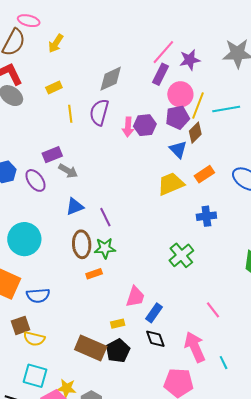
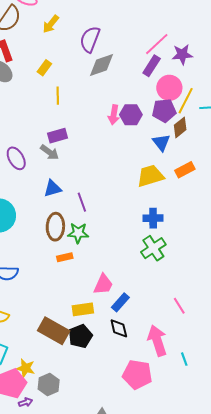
yellow rectangle: (54, 87) -> (44, 68), turned -35
purple semicircle: (99, 112) -> (90, 39), moved
purple rectangle: (52, 155) -> (58, 136), moved
blue cross: (206, 216) -> (153, 218), moved
yellow rectangle: (118, 324) -> (83, 309), size x1.5

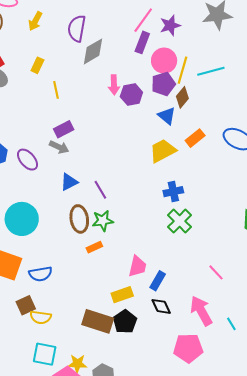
pink arrow: (114, 115) -> (114, 85), moved

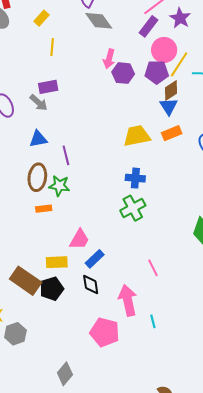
purple star: (170, 25) -> (180, 18), turned 30
gray diamond: (93, 51) -> (99, 21), turned 68
blue triangle: (167, 116) -> (169, 106), moved

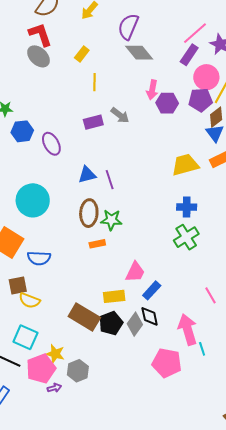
gray arrow: (39, 103) -> (120, 115), moved
purple line: (66, 155) -> (110, 180), moved
cyan line: (153, 321) -> (202, 349), moved
gray diamond: (65, 374) -> (135, 324), moved

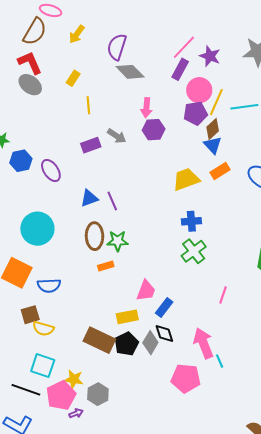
purple hexagon: (167, 103) -> (154, 130), moved
pink line: (211, 295) -> (223, 295), moved, turned 54

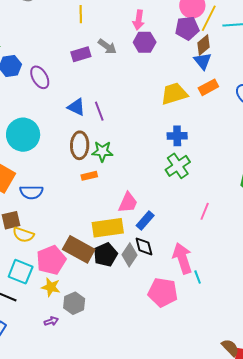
blue triangle: (89, 198) -> (76, 107), turned 42
yellow rectangle: (127, 317) -> (108, 228), size x1.4
pink pentagon: (61, 395) -> (51, 260), moved

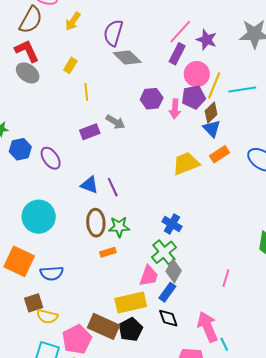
pink arrow: (139, 20) -> (175, 109), moved
purple hexagon: (145, 42) -> (152, 99), moved
blue cross: (177, 136) -> (172, 224), moved, turned 36
green cross: (178, 166) -> (164, 252), moved
gray diamond: (130, 255) -> (174, 271), moved

